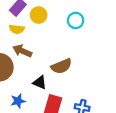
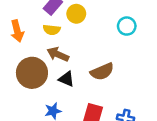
cyan circle: (76, 20) -> (127, 26), moved
black triangle: (40, 83) -> (66, 79), moved

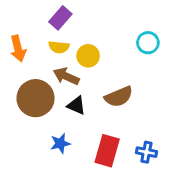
yellow circle: (76, 14) -> (88, 56), moved

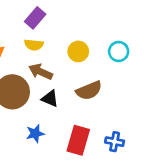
cyan circle: (148, 43) -> (119, 51), moved
yellow circle: (88, 56) -> (78, 51), moved

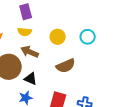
purple rectangle: (35, 18) -> (26, 12), turned -56
black triangle: (50, 99) -> (31, 79), moved

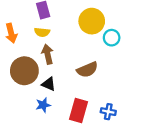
yellow circle: (58, 37) -> (92, 21), moved, size x1.5
brown arrow: (30, 52) -> (48, 54), turned 54

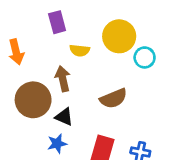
yellow semicircle: (42, 32) -> (80, 50), moved

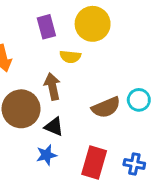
yellow circle: (119, 36) -> (93, 24), moved
cyan circle: (145, 57) -> (139, 100), moved

